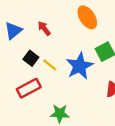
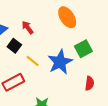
black square: (31, 58) -> (14, 46), moved

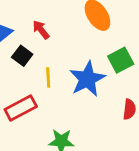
yellow line: (33, 61) -> (48, 77), turned 48

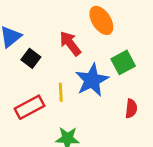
red arrow: (41, 30) -> (70, 43), moved, size x1.4
yellow line: (48, 77) -> (61, 92), moved

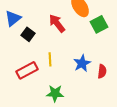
green square: (123, 62) -> (99, 24), moved
blue star: (92, 80) -> (82, 63), moved, size x0.7

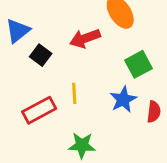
red arrow: (57, 23) -> (85, 38), turned -72
green square: (99, 24) -> (139, 64), moved

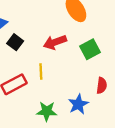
red arrow: (85, 38) -> (55, 42), moved
blue star: (123, 99) -> (78, 104), moved

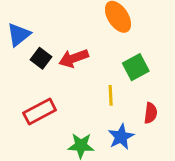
red arrow: (55, 42) -> (74, 58), moved
yellow line: (41, 71) -> (111, 95), moved

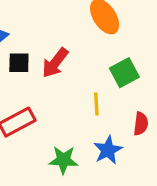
black square: (41, 58) -> (19, 63), turned -36
red arrow: (74, 58) -> (55, 63), turned -32

